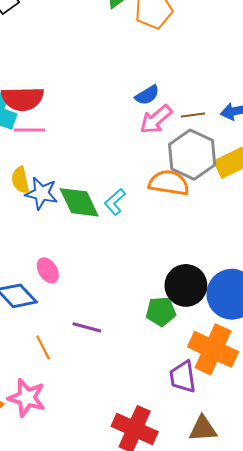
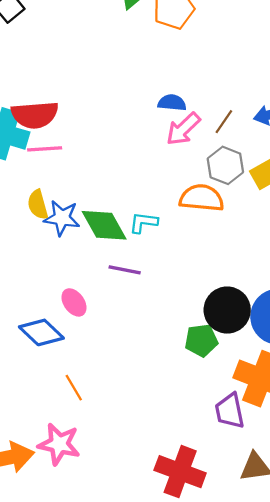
blue semicircle: (147, 95) -> (172, 103), turned -140
brown line: (193, 115) -> (224, 122), turned -45
gray hexagon: (192, 155) -> (225, 165), size x0.7
cyan L-shape: (115, 202) -> (143, 222), turned 52
purple line: (87, 327) -> (125, 270), moved

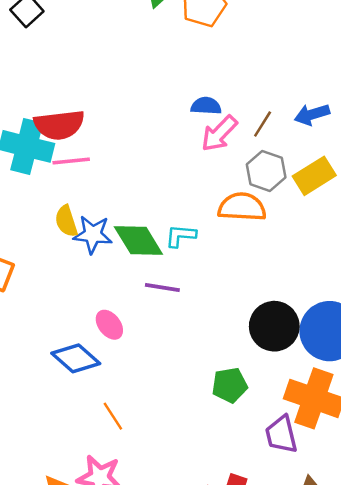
green pentagon: (201, 340) -> (230, 385), moved

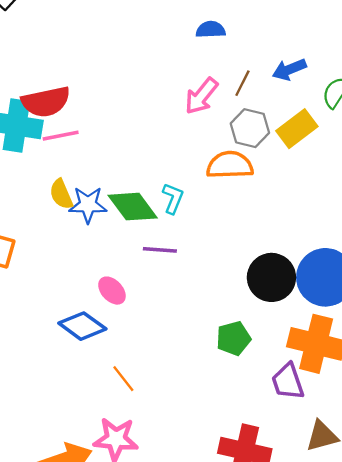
blue semicircle: (206, 106) -> (211, 30), moved
cyan L-shape: (181, 236) -> (173, 198), turned 112

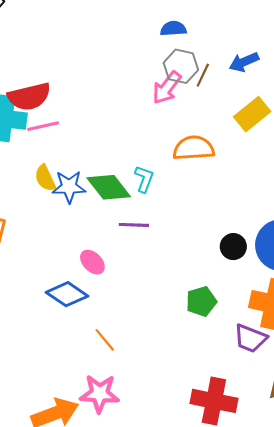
gray hexagon: (250, 128) -> (181, 66), moved
black circle: (271, 277) -> (233, 247), size x0.6
purple trapezoid: (288, 382) -> (250, 338), turned -48

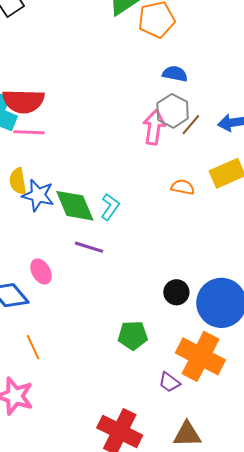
pink arrow: (167, 88) -> (154, 127), turned 136
orange semicircle: (194, 148) -> (183, 187), moved, size x0.6
purple trapezoid: (250, 338) -> (169, 382), size x0.7

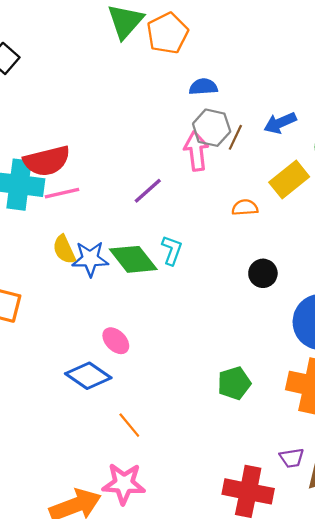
purple line: (89, 247) -> (148, 191), moved, turned -44
black circle: (176, 292) -> (263, 273), moved
purple trapezoid: (169, 382) -> (292, 458), moved, turned -30

